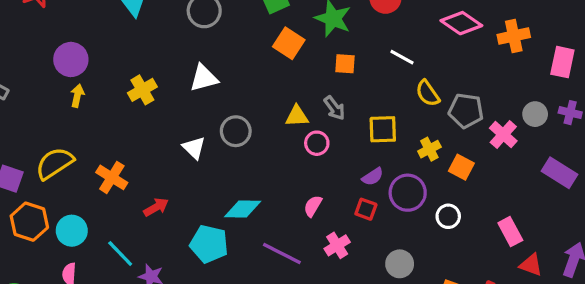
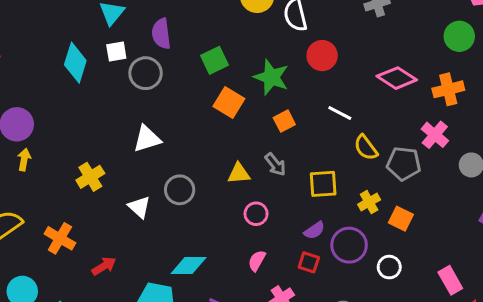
orange square: (345, 64) -> (284, 121), turned -30
yellow cross: (142, 90) -> (90, 177), moved
pink cross: (503, 135) -> (435, 135), moved
pink circle: (317, 143) -> (256, 214), moved

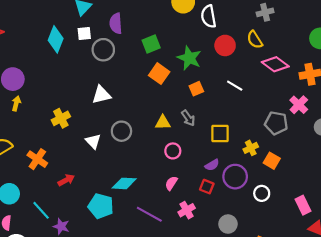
yellow semicircle: (366, 148) -> (255, 40), moved

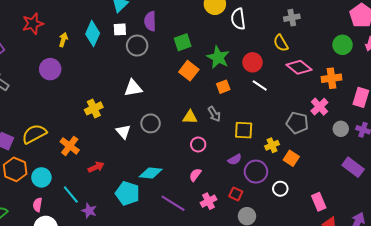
red circle: (225, 45) -> (253, 62), moved
yellow arrow: (16, 104) -> (63, 40), moved
red square: (207, 187) -> (236, 194), moved

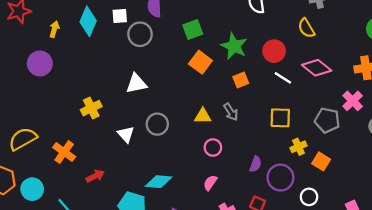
pink diamond: (299, 67) -> (317, 68), moved
yellow square: (244, 130) -> (280, 118), moved
purple semicircle: (235, 160) -> (256, 164), turned -40

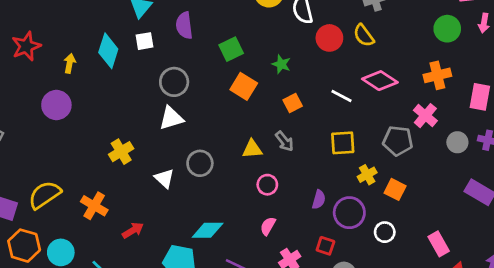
gray circle: (140, 34) -> (174, 82), moved
green star: (234, 46) -> (281, 64), size x0.6
red circle: (274, 51) -> (329, 38), moved

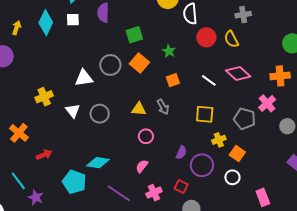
gray circle: (174, 82) -> (110, 65), moved
white triangle: (164, 178) -> (73, 111), moved
white circle: (385, 232) -> (232, 177), moved

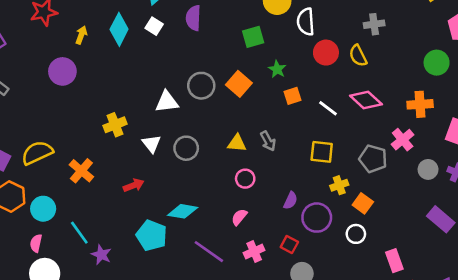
white square: (73, 20) -> (154, 26), turned 32
green square: (134, 35) -> (253, 37), moved
orange square: (173, 80) -> (292, 96), moved
red arrow: (44, 155) -> (134, 185), moved

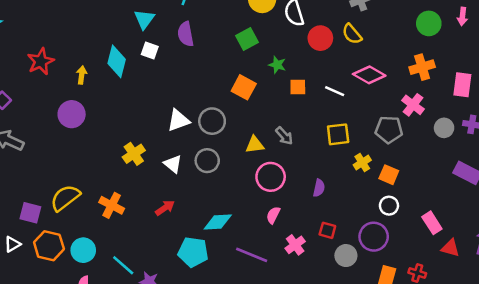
gray circle: (201, 86) -> (212, 121), moved
orange square: (292, 96) -> (298, 87), turned 30
pink circle: (245, 179) -> (271, 177), size x1.5
purple circle: (317, 218) -> (374, 237), moved

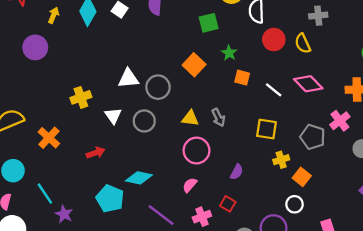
red square: (327, 230) -> (228, 204), moved

